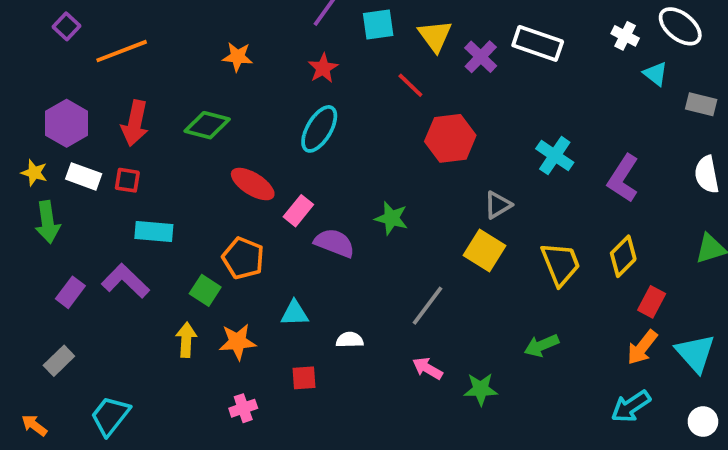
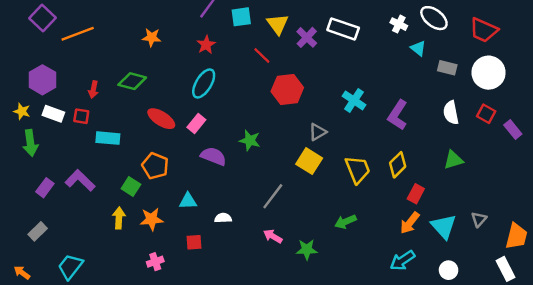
purple square: (67, 26) -> (42, 18), size x1.5
red arrow: (135, 123) -> (93, 90), moved, size x0.6
pink rectangle: (298, 211) -> (196, 123), moved
cyan rectangle: (154, 232) -> (108, 138), moved

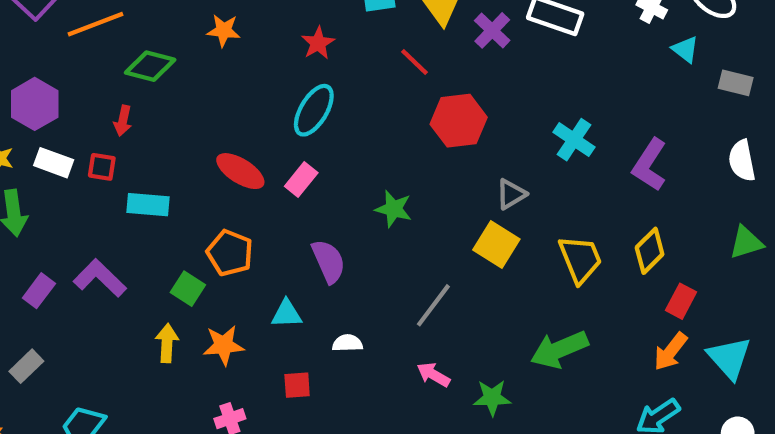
green diamond: (132, 81) -> (150, 66), moved
purple semicircle: (213, 156) -> (328, 261), moved, turned 45
green arrow: (346, 222) -> (559, 349), size x1.5

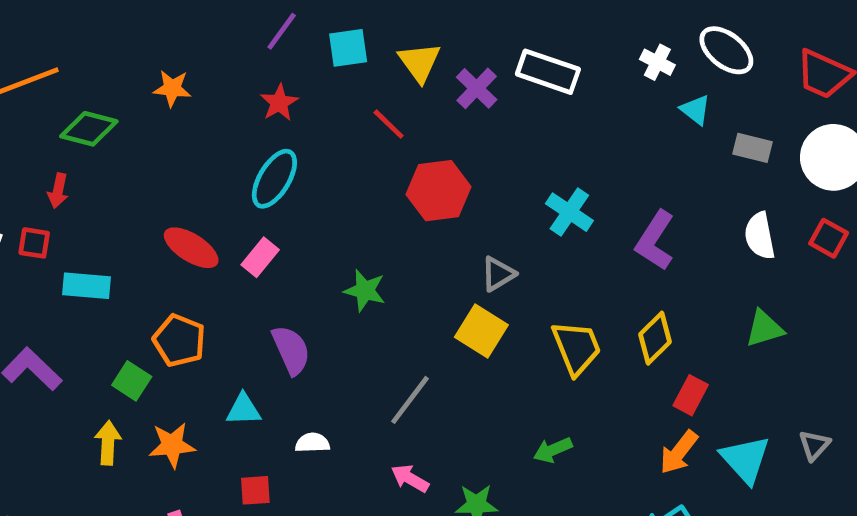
green arrow: (559, 349) -> (553, 450), size x0.6

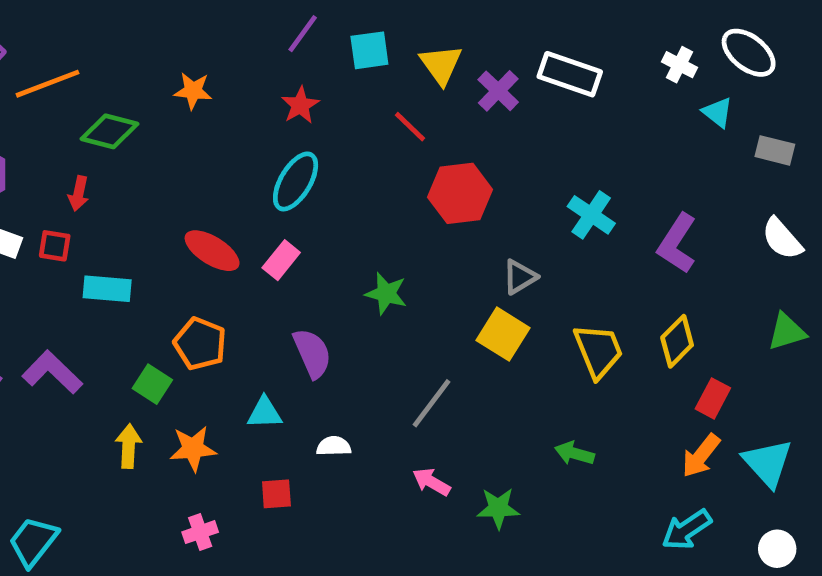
white semicircle: (760, 236) -> (782, 239), turned -30
green arrow: (553, 450) -> (575, 453), turned 39

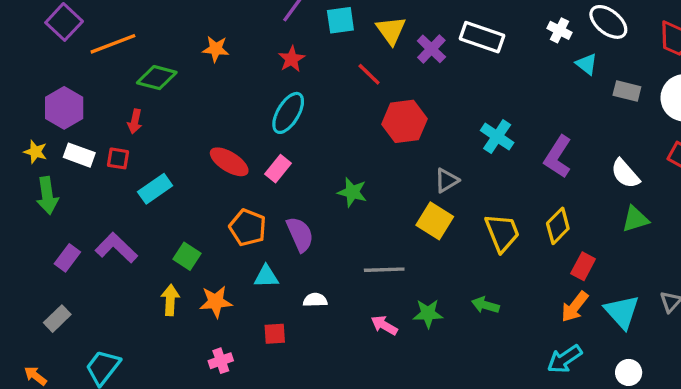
white semicircle: (782, 239) -> (625, 174), moved
cyan rectangle: (107, 289) -> (155, 189), turned -40
orange pentagon: (200, 344) -> (248, 228), moved
gray line: (431, 403) -> (384, 270), turned 51
green star: (498, 508) -> (428, 313), moved

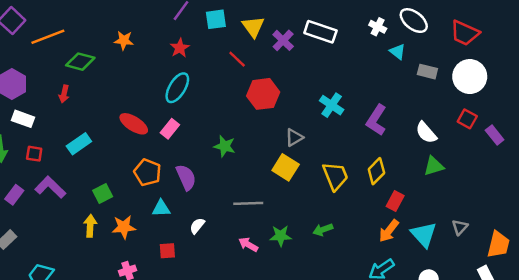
red square: (118, 158) -> (34, 154), moved
green square: (187, 256) -> (103, 193), turned 30
white semicircle: (315, 300) -> (197, 226), turned -49
green arrow: (485, 305) -> (323, 230), turned -36

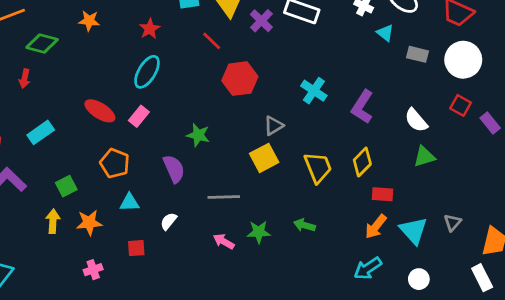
yellow square: (286, 167) -> (264, 158), turned 30
purple semicircle: (186, 177) -> (174, 169), moved
red rectangle: (395, 201) -> (382, 194), turned 66
green arrow: (323, 230) -> (304, 225), turned 36

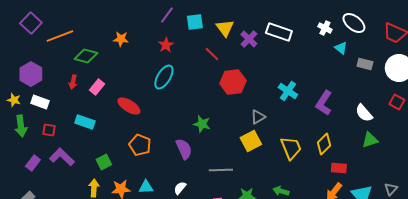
pink rectangle: (139, 116) -> (97, 87), moved
cyan rectangle: (41, 132) -> (85, 122), turned 54
cyan triangle: (130, 202) -> (146, 187), moved

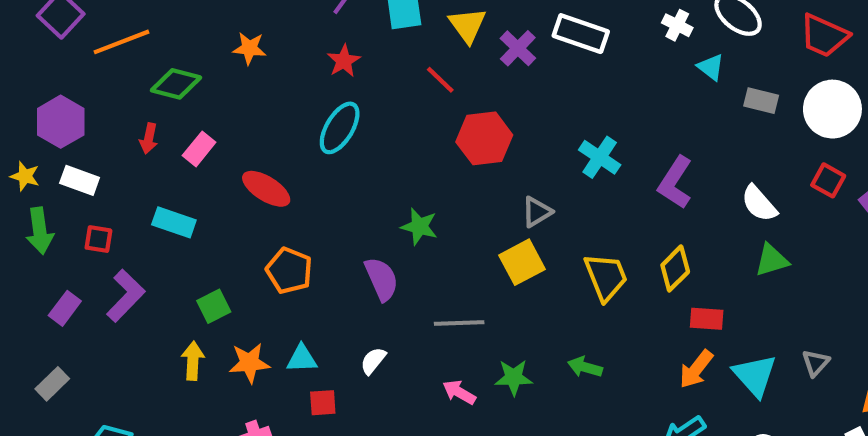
purple L-shape: (62, 157) -> (126, 296), turned 90

